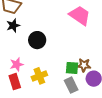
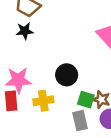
black circle: (37, 40) -> (67, 75), moved
pink star: (17, 64) -> (18, 80), size x1.5

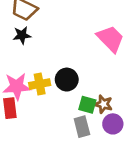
yellow cross: (43, 101) -> (40, 84), moved

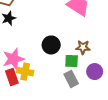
yellow cross: (40, 84) -> (25, 72), moved, turned 35
brown star: (103, 104) -> (83, 47), moved

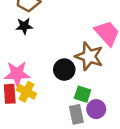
brown star: (83, 47) -> (89, 56), moved, size x1.6
purple circle: (95, 72) -> (96, 109), moved

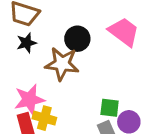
brown star: (89, 56) -> (62, 64), moved
black circle: (64, 70) -> (77, 39), moved

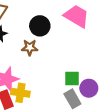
brown star: (62, 64) -> (30, 47), size x0.6

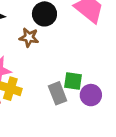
gray rectangle: (72, 99) -> (58, 93), moved

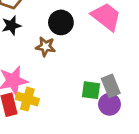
gray rectangle: (58, 93) -> (111, 86), moved

